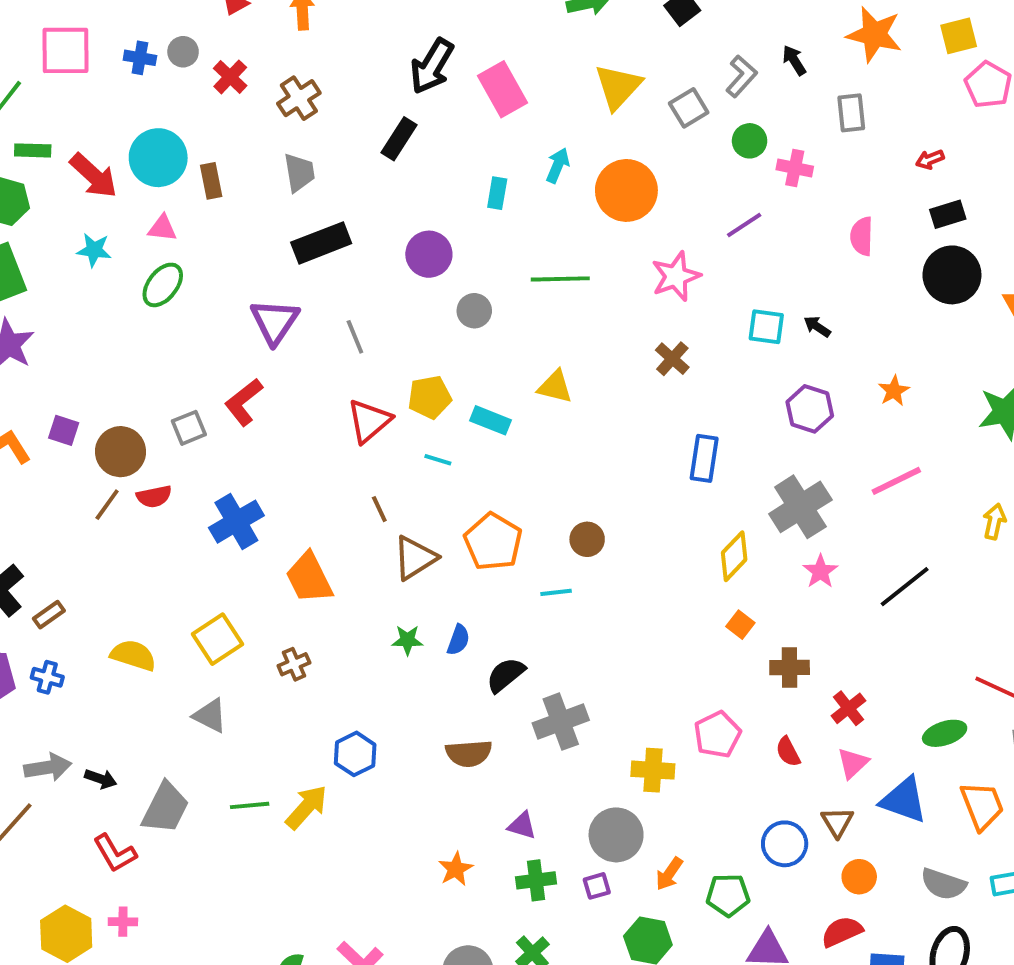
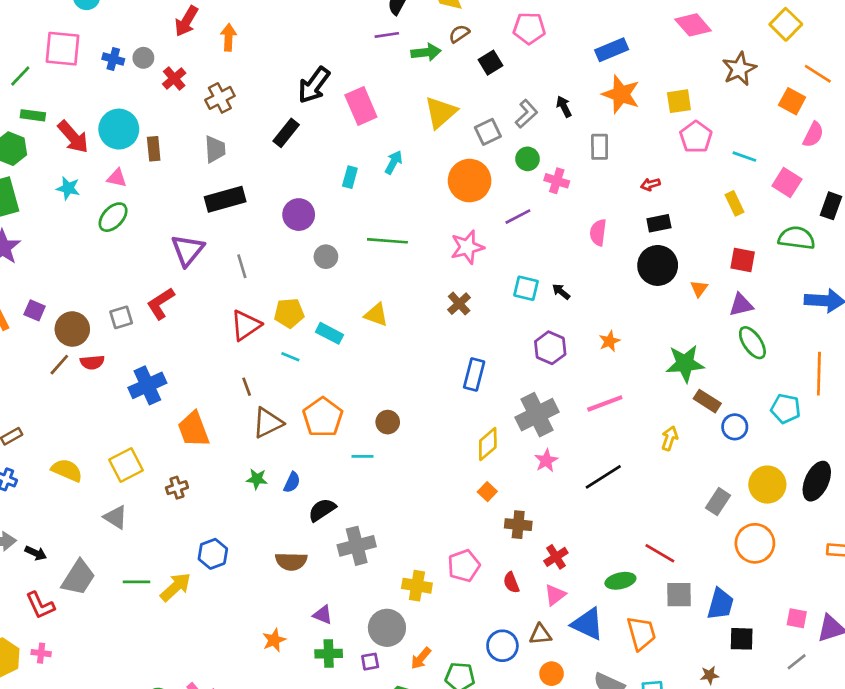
orange circle: (626, 190) -> (470, 181), moved
brown triangle: (837, 822) -> (540, 634), turned 50

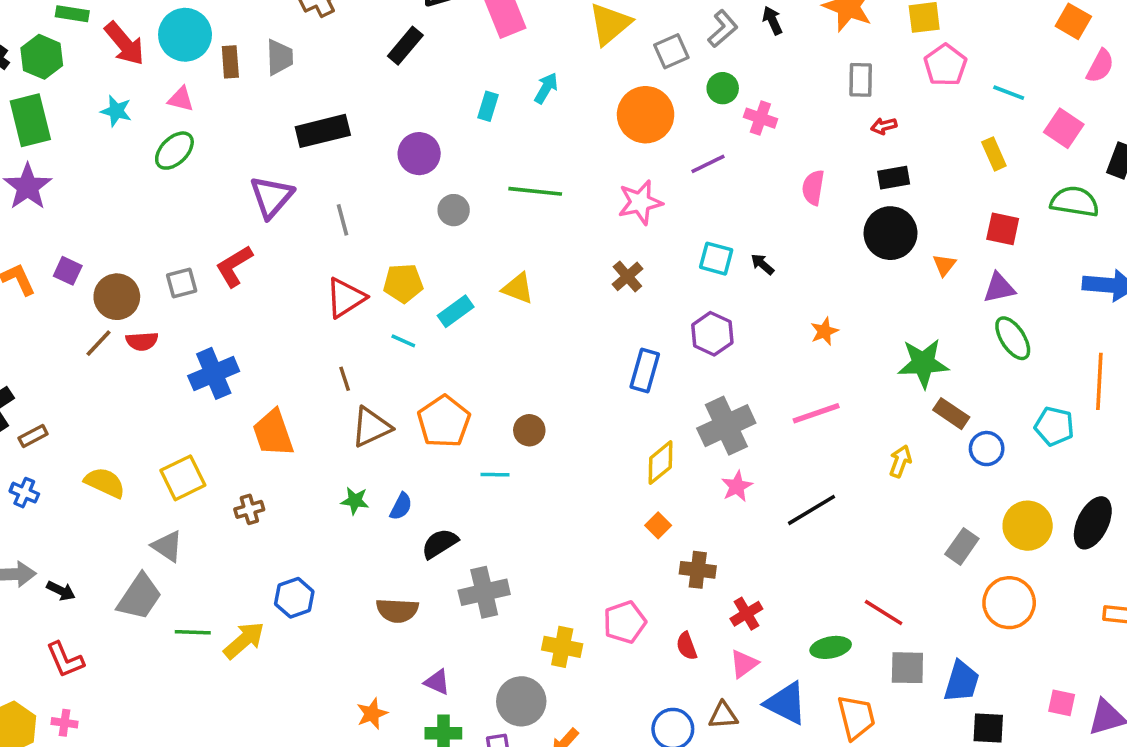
gray rectangle: (600, 147) -> (861, 80), moved
gray trapezoid: (215, 149) -> (280, 57), moved
cyan rectangle: (329, 333) -> (456, 311), turned -65
purple hexagon: (550, 348) -> (712, 334), moved
gray trapezoid: (78, 578) -> (139, 597), moved

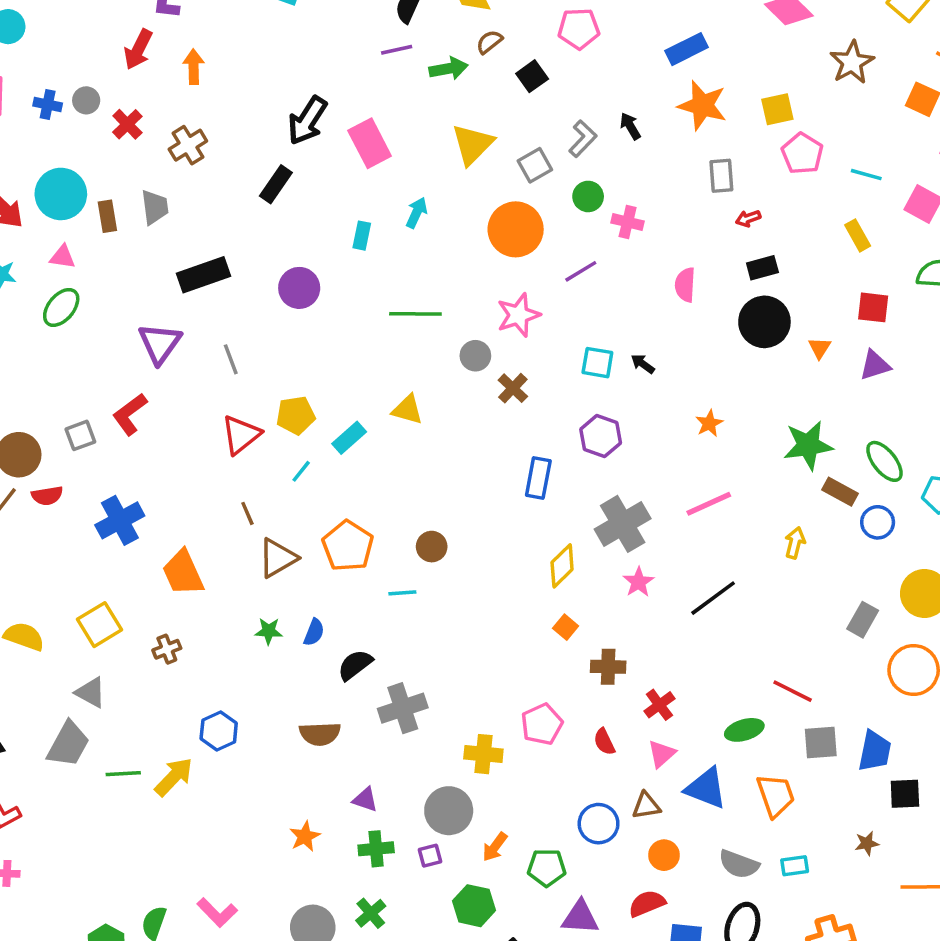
gray circle: (454, 210) -> (475, 356), moved
green ellipse: (1013, 338) -> (885, 461), moved
cyan line: (403, 341) -> (301, 471), turned -70

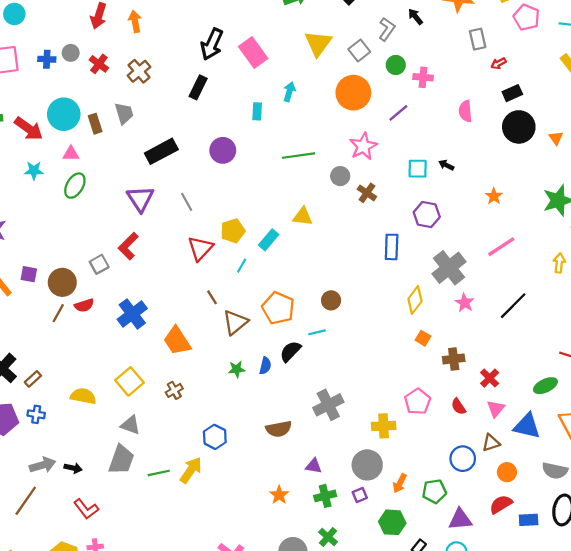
black semicircle: (355, 665) -> (290, 351), moved

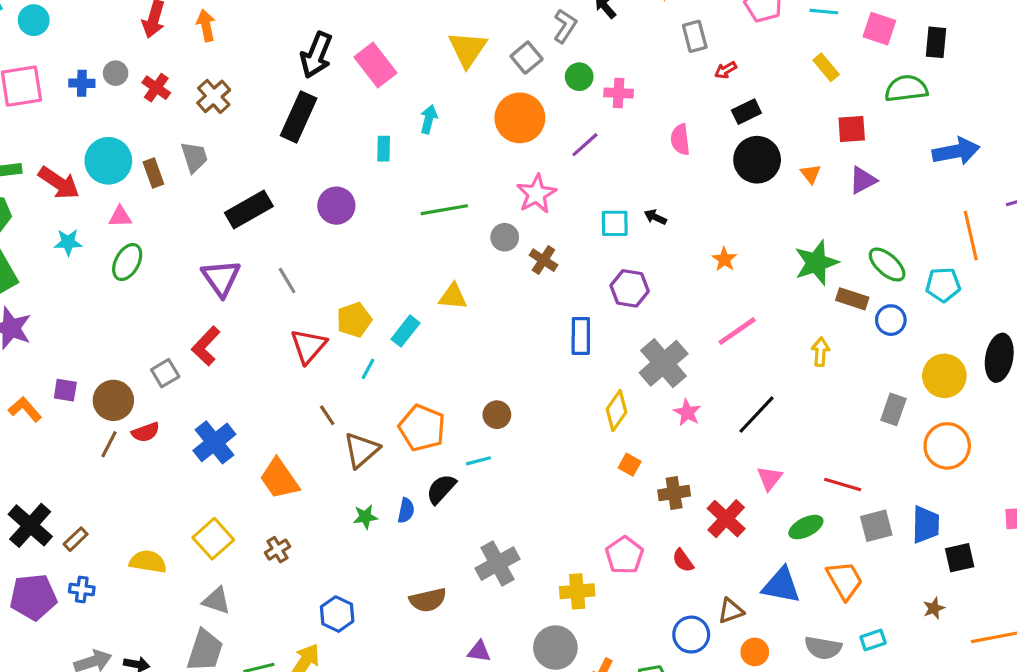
black rectangle: (198, 87) -> (299, 117), size x1.4
red cross: (490, 378) -> (726, 519), size x1.4
pink triangle: (496, 409) -> (770, 478), moved

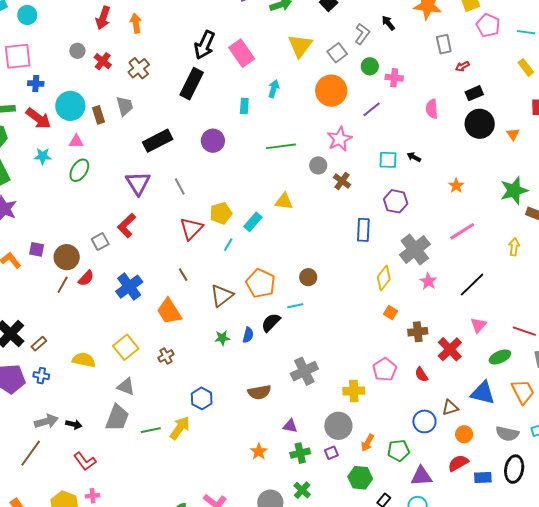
blue cross: (82, 83) -> (36, 83), moved
brown line: (327, 415) -> (183, 275), moved
red semicircle: (146, 432) -> (86, 278), turned -30

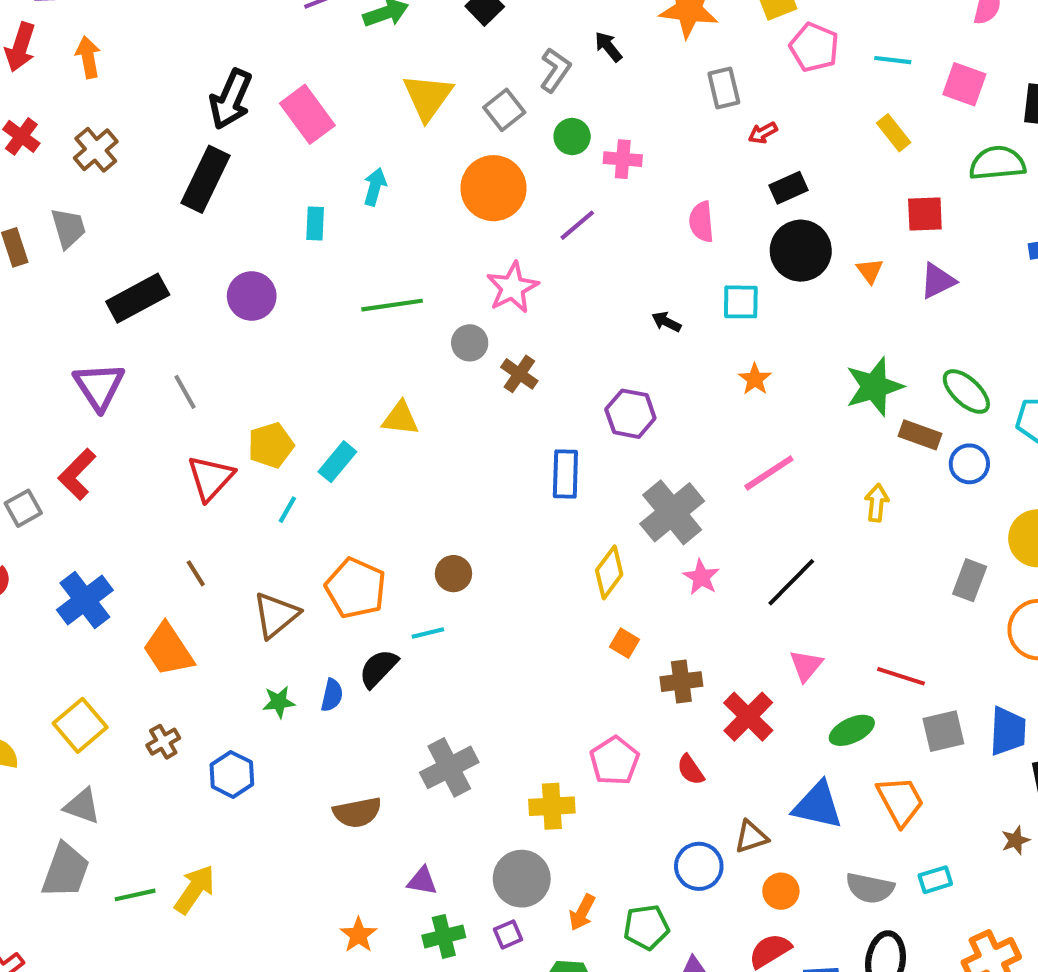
cyan square: (388, 160) -> (741, 302), moved
blue hexagon: (202, 398) -> (232, 774), moved

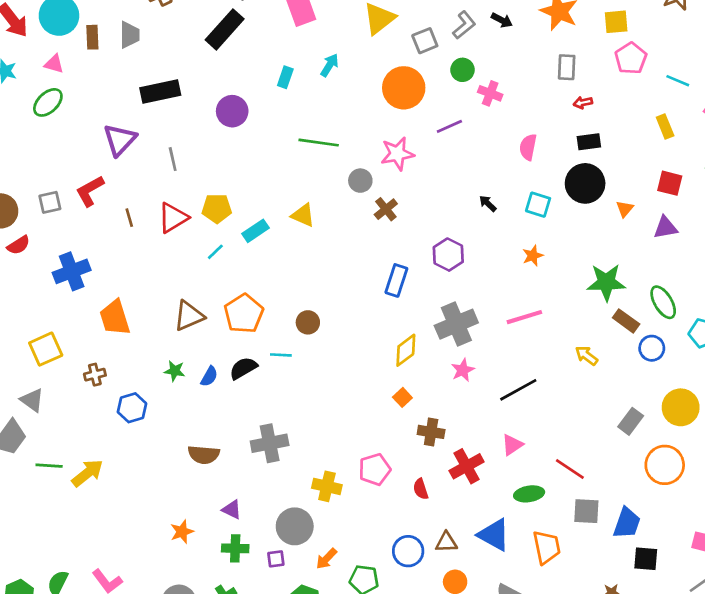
black arrow: (608, 47) -> (502, 20), turned 140
yellow arrow: (877, 503) -> (586, 356), turned -75
brown line: (196, 573) -> (129, 218), moved

